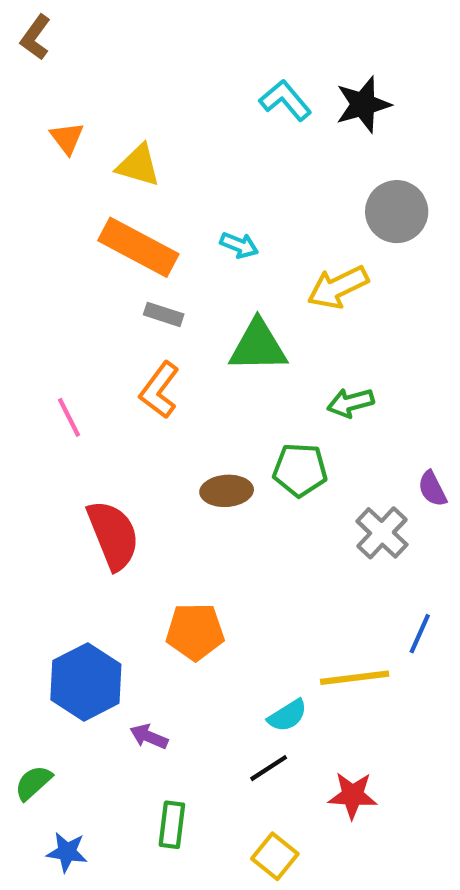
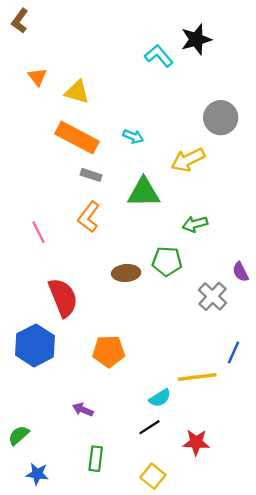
black star: (363, 104) -> (196, 39), moved
blue hexagon: (86, 682) -> (35, 345), moved

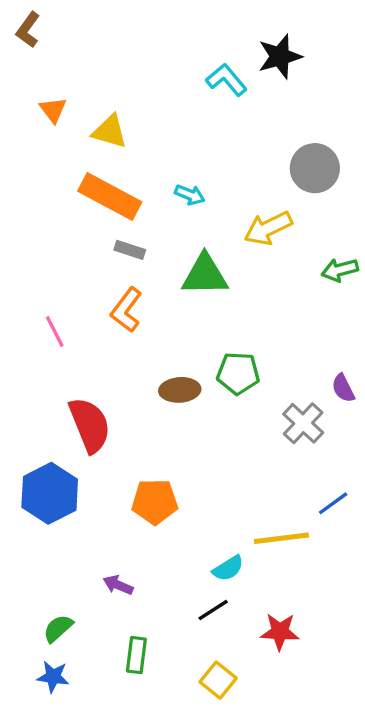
green arrow: (195, 224) -> (340, 270), moved
blue line: (234, 352) -> (333, 503), turned 30
green semicircle: (19, 435) -> (58, 628), moved

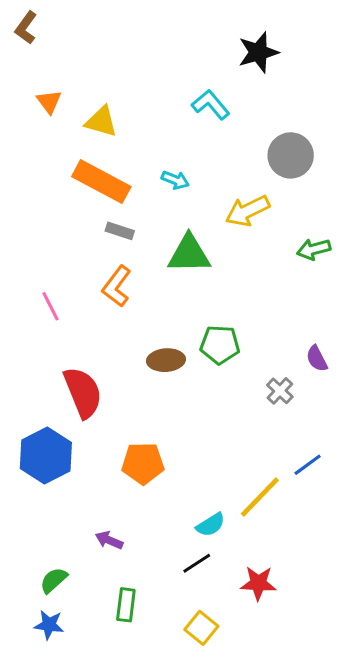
cyan L-shape: (226, 80) -> (211, 105), moved
gray cross: (303, 423) -> (280, 391), size x0.7
yellow line: (281, 538) -> (260, 497), turned -39

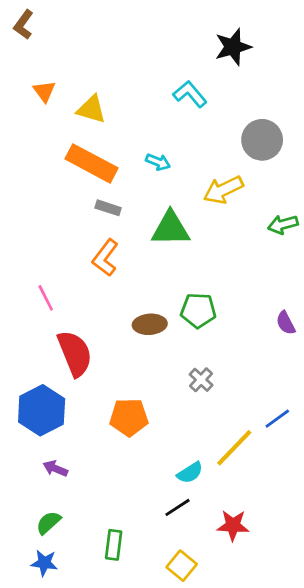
pink line: (51, 306) -> (46, 298), moved
gray cross: (280, 391) -> (201, 380), moved
purple arrow: (109, 540) -> (55, 469), moved

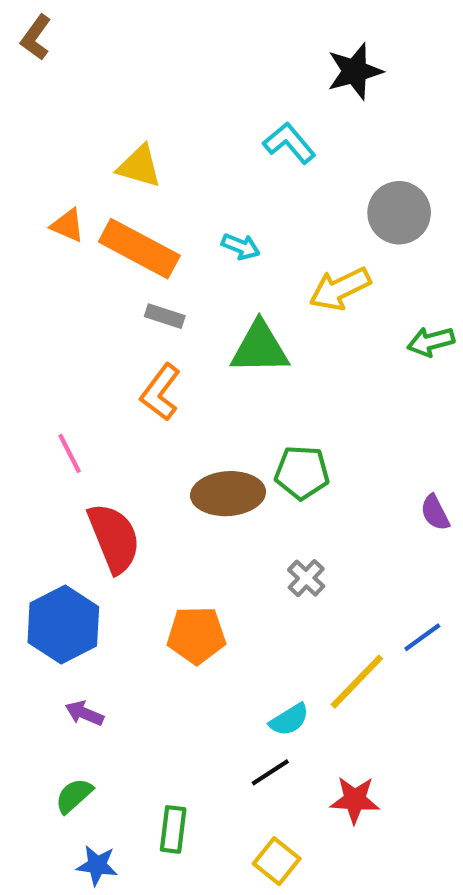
orange triangle: (44, 91) -> (68, 225), moved, turned -30
purple semicircle: (286, 323) -> (435, 513), moved
brown ellipse: (150, 324) -> (228, 494), size x1.4
blue star: (44, 563) -> (97, 865), moved

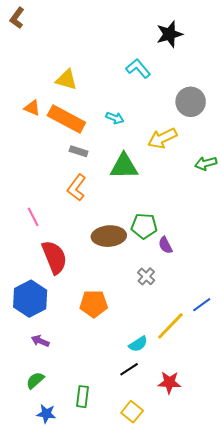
purple semicircle: (435, 513) -> (165, 245), moved

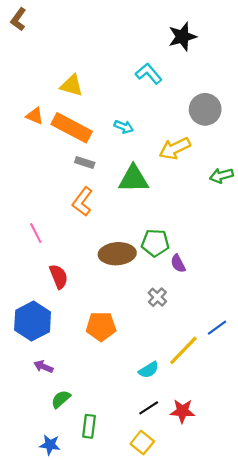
red semicircle: (54, 257) -> (59, 276), size x0.7
black line: (129, 369) -> (149, 408), moved
green semicircle: (35, 380) -> (61, 399), moved

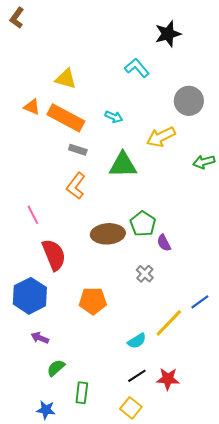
green pentagon: (155, 243) -> (143, 224), turned 30
red semicircle: (59, 276) -> (54, 255), size x1.4

